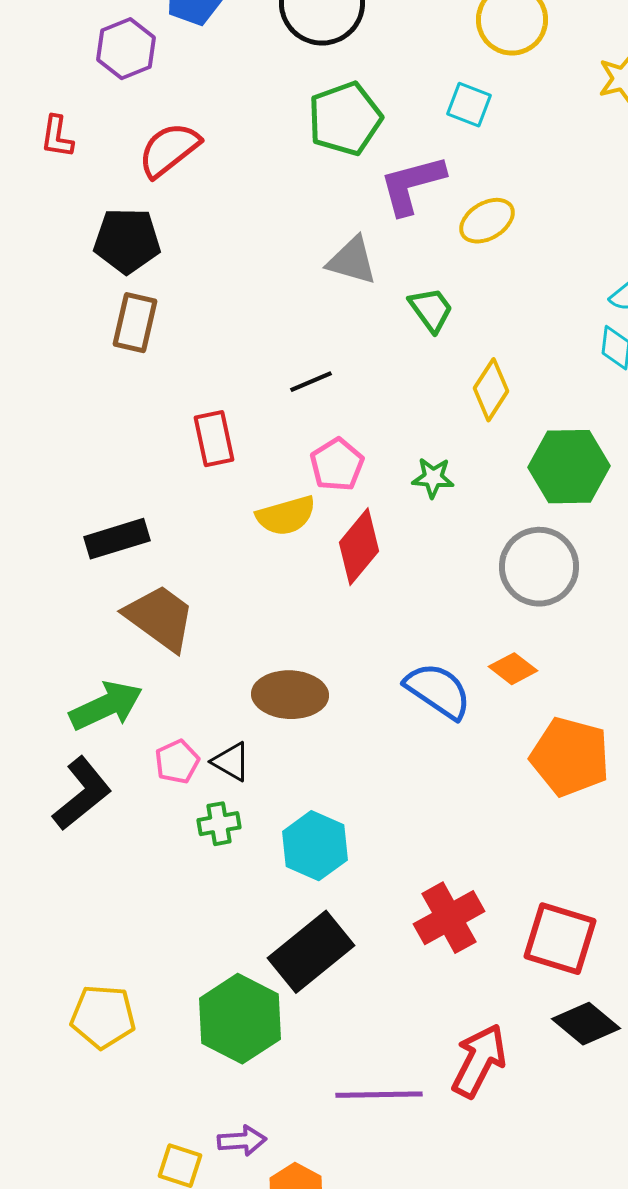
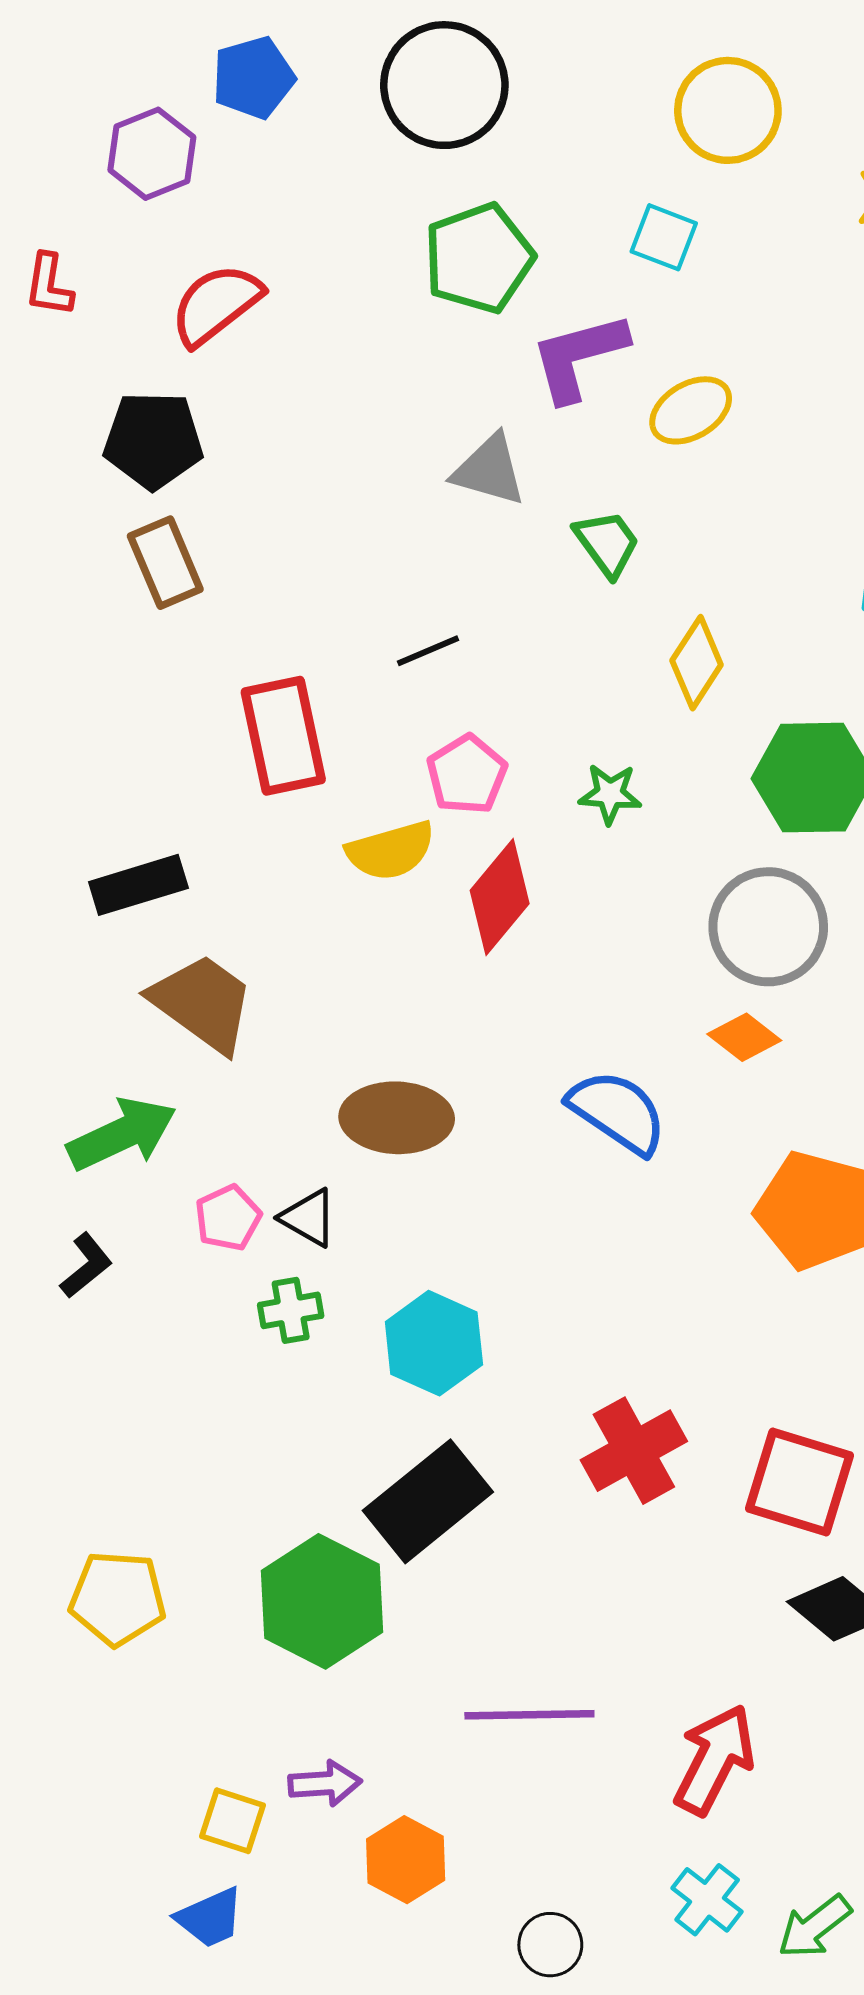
brown rectangle: (135, 323) -> (165, 563), turned -36
red rectangle: (214, 439) -> (283, 736), size x1.4
orange diamond: (513, 669) -> (744, 1037), moved
black L-shape: (82, 794) -> (86, 1266), size x0.6
red arrow: (479, 1061) -> (714, 1760), moved

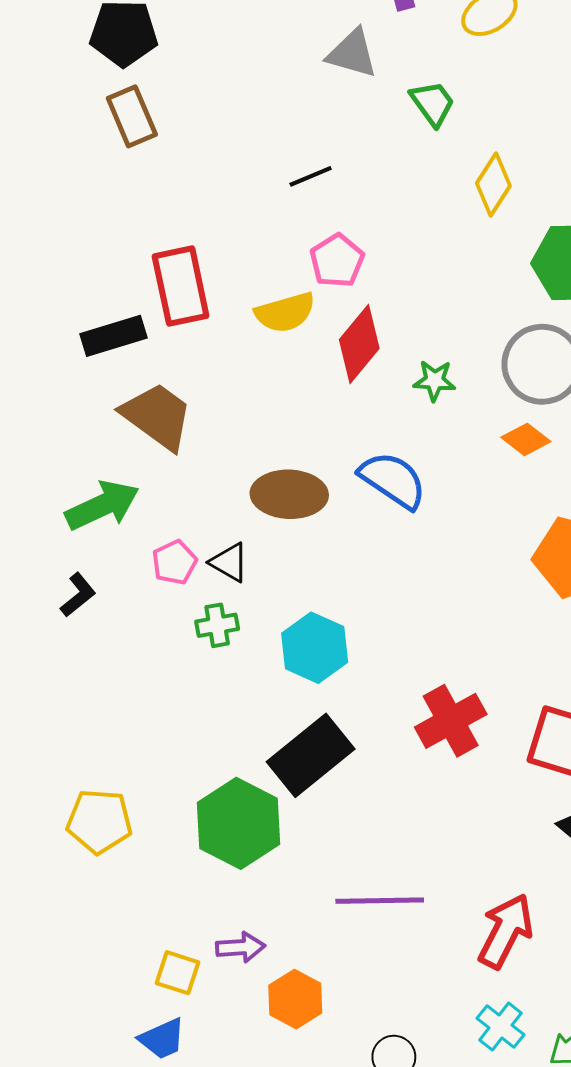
red rectangle: (283, 736) -> (181, 286), moved
green star: (610, 794) -> (434, 381), moved
blue semicircle: (617, 1112) -> (393, 480), moved

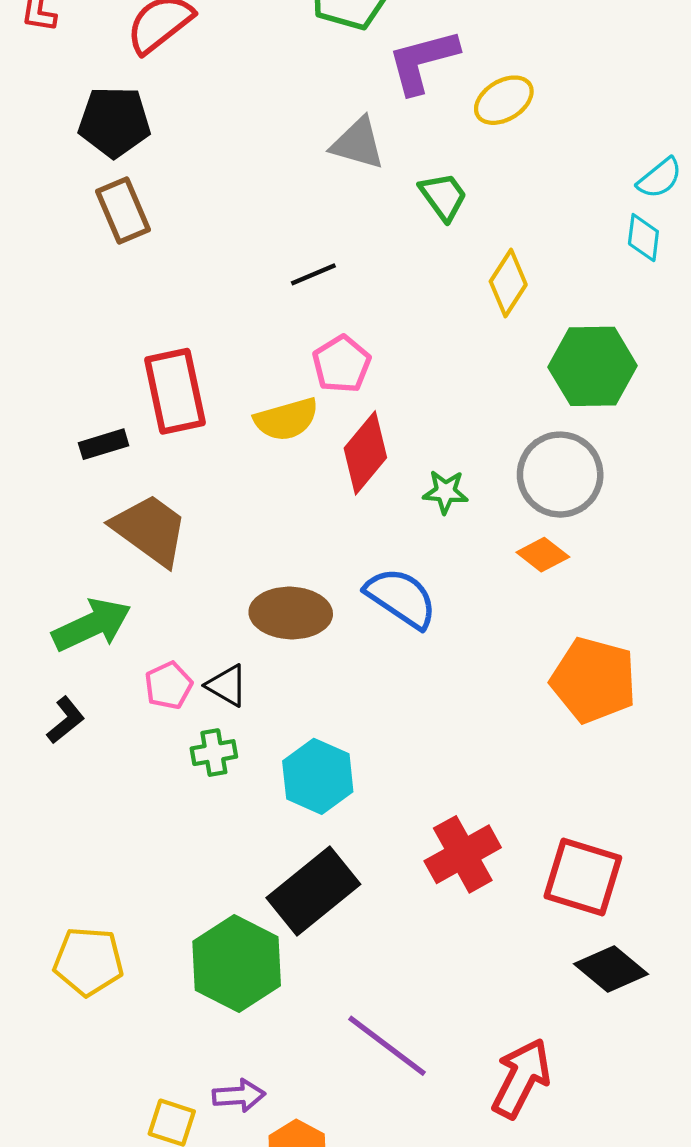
black rectangle: (114, 336) -> (104, 444), size x0.7
purple line: (380, 901) -> (387, 1046), turned 38

